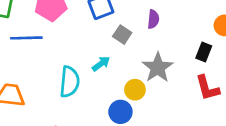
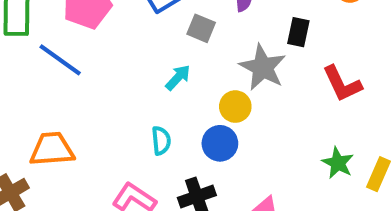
blue line: (26, 38) -> (60, 60), turned 48
black rectangle: (204, 52) -> (298, 32), moved
cyan semicircle: (70, 82) -> (161, 141), moved, size x0.6

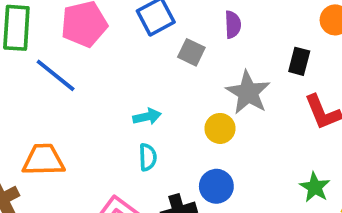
black rectangle: (298, 32) -> (299, 61), moved
cyan arrow: (178, 77) -> (147, 117), moved, turned 32
blue circle: (220, 143) -> (216, 186), moved

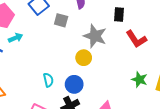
cyan arrow: (147, 117) -> (16, 38), moved
blue circle: (216, 186) -> (74, 84), moved

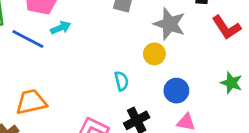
cyan semicircle: (48, 80) -> (121, 81), moved
blue circle: (74, 84) -> (176, 91), moved

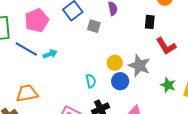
gray star: (170, 24) -> (139, 66), moved
cyan arrow: (61, 28) -> (50, 54), moved
blue circle: (176, 91) -> (120, 81), moved

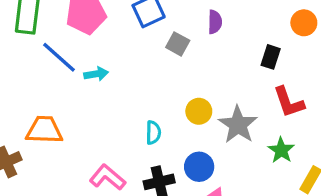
blue circle: (120, 81) -> (199, 167), moved
green star: (168, 85) -> (281, 150), moved

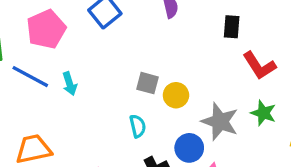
gray square: (178, 44) -> (148, 83), moved
cyan arrow: (96, 74) -> (70, 84), turned 95
gray star: (238, 125) -> (220, 122), moved

